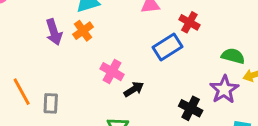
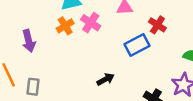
purple arrow: (54, 32) -> (29, 41), moved
pink cross: (112, 72) -> (91, 23), moved

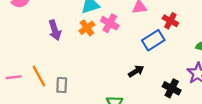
purple arrow: (29, 41) -> (55, 30), moved
black arrow: (106, 79) -> (136, 71), moved

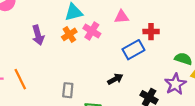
red cross: (170, 21) -> (151, 32), turned -32
gray rectangle: (62, 85) -> (68, 90), moved

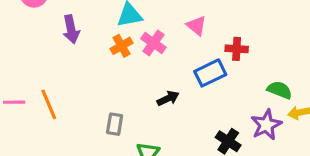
pink triangle: (122, 17) -> (196, 26), turned 40
purple arrow: (38, 35) -> (71, 29), moved
black arrow: (115, 79) -> (168, 98), moved

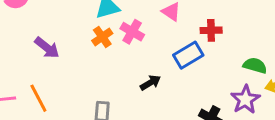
purple arrow: (71, 29) -> (47, 48), moved, turned -35

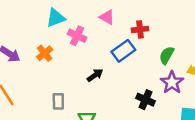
orange cross: (102, 37) -> (45, 53), moved
green semicircle: (255, 65) -> (167, 55), moved, turned -72

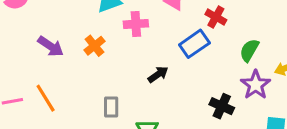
red cross: (140, 29) -> (216, 17), turned 35
pink cross: (77, 36) -> (136, 24), turned -30

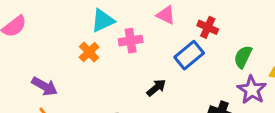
purple arrow: (51, 46) -> (45, 86), moved
orange cross: (94, 46) -> (89, 52), moved

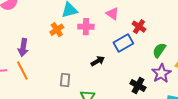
purple arrow: (45, 86) -> (23, 48), turned 60

